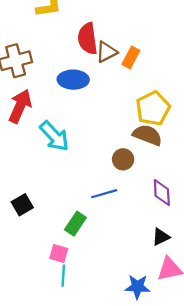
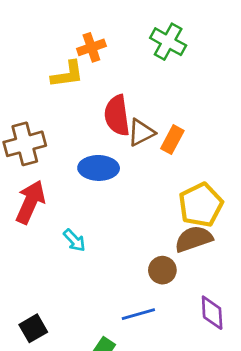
brown semicircle: (147, 135) -> (194, 239), turned -40
cyan arrow: (54, 136) -> (74, 240), size x0.6

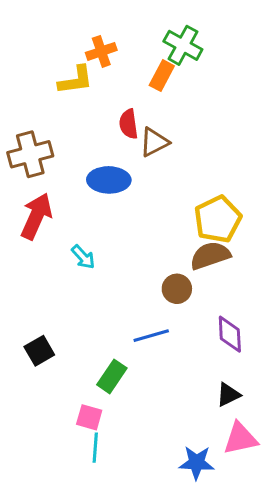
red semicircle: (117, 115) -> (129, 124), size x0.7
orange rectangle: (172, 140) -> (162, 76), moved

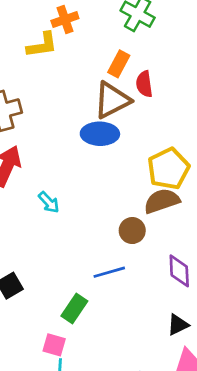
orange rectangle: (162, 76) -> (119, 64), moved
red semicircle: (129, 124) -> (144, 84), moved
brown triangle: (154, 142) -> (112, 100), size x1.4
blue ellipse: (109, 180) -> (100, 134), moved

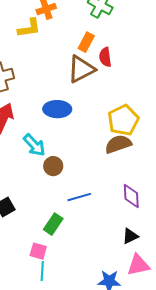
blue ellipse: (100, 134) -> (57, 109), moved
cyan arrow: (49, 202) -> (34, 145), size x1.4
brown circle: (132, 231) -> (53, 166), moved

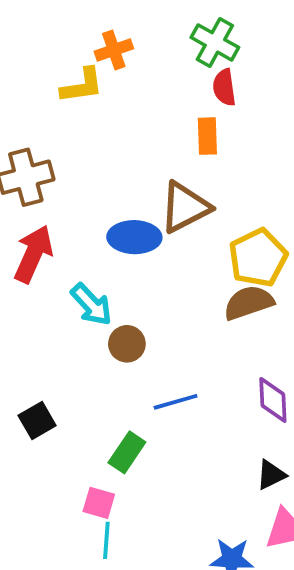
orange rectangle: (86, 42) -> (207, 136), moved, turned -30
red semicircle: (105, 57) -> (224, 87), moved
brown triangle: (81, 69) -> (185, 207), moved

